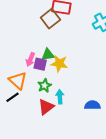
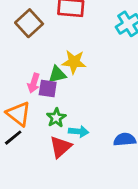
brown square: (50, 19) -> (29, 23), moved
yellow star: (59, 64) -> (74, 62), moved
cyan arrow: (60, 97) -> (79, 131), turned 104

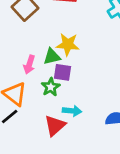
purple square: (48, 89) -> (63, 72), moved
green star: (56, 118) -> (51, 87), moved

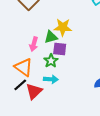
cyan arrow: (72, 111) -> (51, 79), moved
red triangle: (55, 126) -> (34, 91), moved

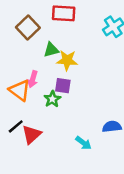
green triangle: (51, 37) -> (51, 50), moved
orange triangle: (23, 67) -> (20, 90), moved
cyan arrow: (51, 79) -> (83, 143), moved, turned 32

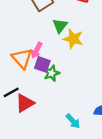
green triangle: (51, 50) -> (60, 26), turned -49
purple square: (63, 86) -> (42, 64), moved

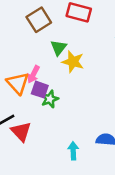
red triangle: (25, 103) -> (21, 132), turned -42
cyan arrow: (73, 121) -> (73, 151), turned -140

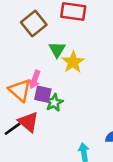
yellow star: (73, 62) -> (73, 62), turned 30
red triangle: (21, 132) -> (28, 122), moved

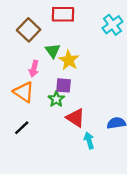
pink arrow: (35, 79) -> (34, 69), moved
purple square: (43, 94) -> (64, 85), moved
red triangle: (28, 122) -> (76, 118), moved

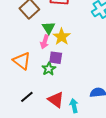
pink arrow: (34, 69) -> (45, 42), moved
red triangle: (76, 118) -> (56, 100), moved
black line: (22, 128) -> (27, 97), moved

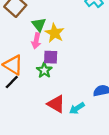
black line: (27, 97) -> (12, 82), moved
cyan arrow: (74, 106) -> (77, 108), turned -104

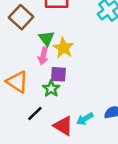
black line: (12, 82) -> (35, 114), moved
cyan arrow: (77, 108) -> (85, 119), moved

